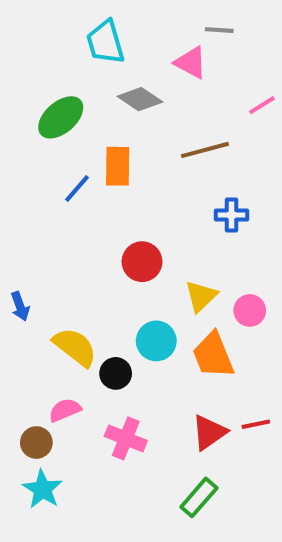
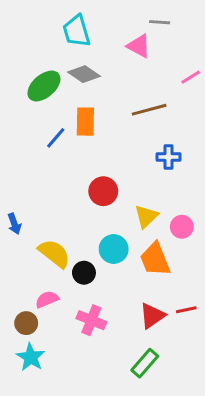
gray diamond: (140, 99) -> (84, 74), moved

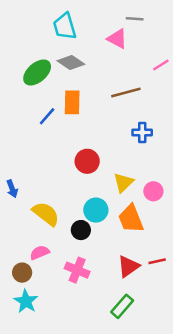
black circle: (84, 273) -> (81, 230), moved

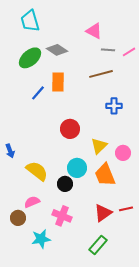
gray line: (135, 19) -> (108, 50), moved
cyan trapezoid: (65, 26) -> (30, 21), moved
cyan star: (26, 301) -> (41, 239), moved, turned 30

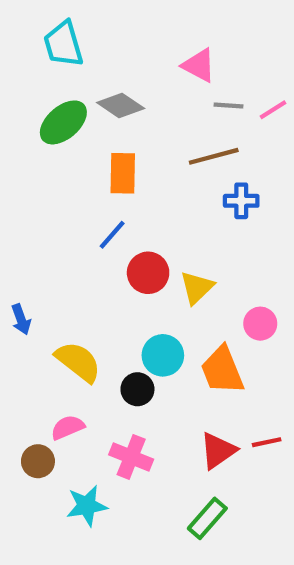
blue line: (38, 93) -> (112, 235), moved
blue cross: (114, 106) -> (241, 201), moved
yellow triangle: (99, 146) -> (197, 288), moved

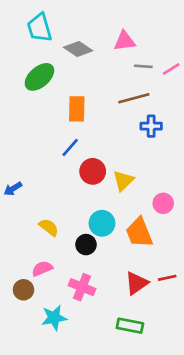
pink triangle: (199, 65) -> (125, 41), turned -35
gray diamond: (121, 106) -> (78, 49), moved
blue arrow: (21, 319) -> (13, 189), moved, turned 78
yellow semicircle: (78, 362) -> (49, 227), size x0.7
green rectangle: (207, 518) -> (130, 326), turned 60

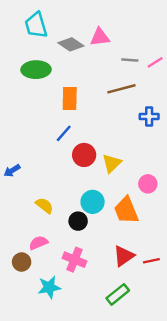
pink triangle: (125, 41) -> (100, 37), moved
green ellipse: (39, 77) -> (36, 70), turned 40
blue cross: (151, 126) -> (149, 117), moved
red line: (167, 278) -> (151, 261), moved
green rectangle: (130, 326) -> (118, 294), turned -50

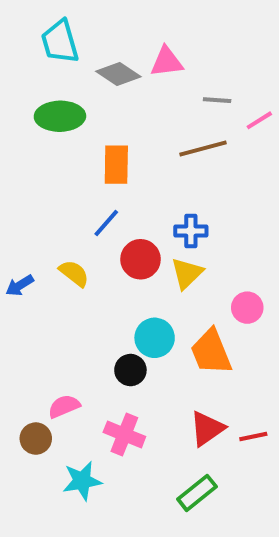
pink line: (155, 62) -> (259, 120), moved
blue cross: (149, 117) -> (191, 231), moved
yellow semicircle: (44, 205) -> (74, 273), moved

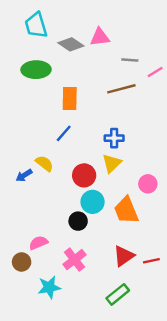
red circle: (141, 259) -> (84, 175), moved
blue arrow: (20, 285) -> (24, 175), moved
pink cross: (124, 434) -> (74, 260), turned 30

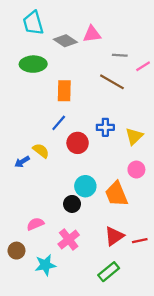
brown line: (121, 89) -> (112, 82), turned 45
yellow triangle: (112, 163) -> (134, 136), moved
red circle: (84, 175) -> (78, 143), moved
brown circle: (22, 262) -> (16, 251), moved

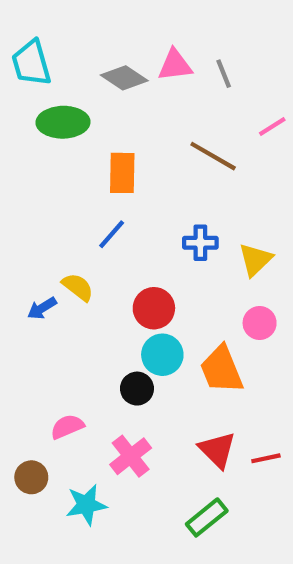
cyan trapezoid: (33, 23) -> (31, 63), moved
gray line: (120, 55) -> (224, 74), moved, turned 64
red circle: (78, 143) -> (154, 308), moved
red triangle: (114, 236) -> (217, 450), turned -40

